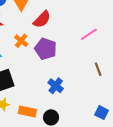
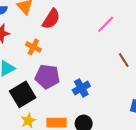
purple pentagon: (46, 49) -> (47, 77), moved
blue cross: (56, 86) -> (81, 88), turned 35

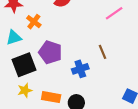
orange cross: (33, 47) -> (34, 22), moved
brown line: (124, 60) -> (102, 52), moved

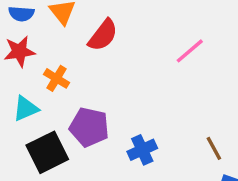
brown line: (102, 52) -> (214, 148), moved

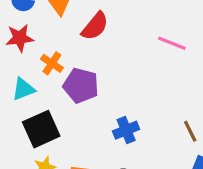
pink line: (190, 51) -> (172, 43), turned 60
purple pentagon: (89, 127) -> (81, 86), moved

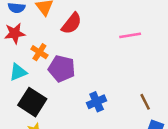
pink line: (172, 43) -> (130, 35), turned -30
black square: (41, 129) -> (32, 102), turned -32

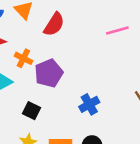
purple pentagon: (62, 69) -> (49, 73), turned -30
black square: (32, 102) -> (31, 111), moved, size x0.6

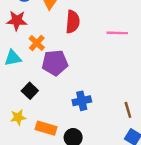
red semicircle: (54, 24) -> (73, 22), turned -45
pink line: (117, 30) -> (117, 33), moved

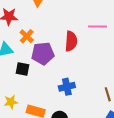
red semicircle: (73, 22) -> (71, 41), moved
black square: (30, 91) -> (22, 69), moved, turned -32

